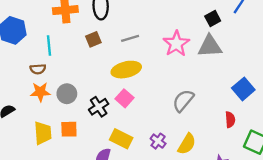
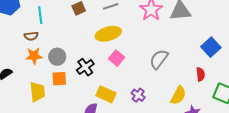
pink square: (124, 98) -> (117, 58), moved
orange square: (69, 129) -> (59, 79), moved
yellow semicircle: (187, 144) -> (178, 95), moved

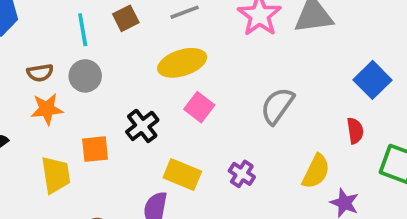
cyan line: (40, 15) -> (83, 30), moved
gray circle: (57, 57) -> (85, 76), moved

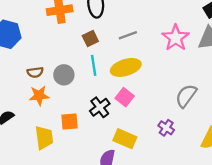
cyan line: (83, 30) -> (94, 65), moved
pink square: (199, 107) -> (125, 97), moved
purple cross: (242, 174) -> (166, 128), moved

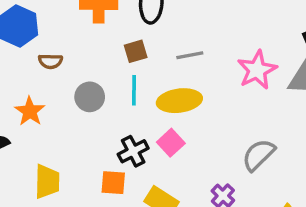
brown semicircle: (35, 72) -> (50, 61), moved
orange star: (39, 96) -> (30, 111), moved, turned 30
orange square: (69, 122) -> (113, 183), moved

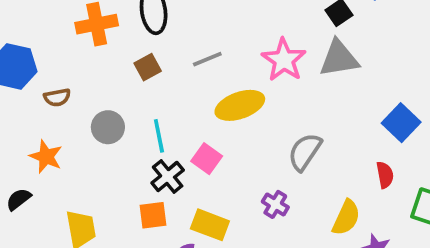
cyan line: (134, 90) -> (159, 136), moved
yellow ellipse: (179, 101) -> (240, 105), moved

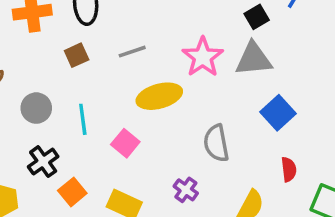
blue square: (401, 123) -> (278, 113), moved
gray semicircle: (305, 152) -> (216, 143), turned -48
black cross: (168, 176) -> (43, 162), moved
orange square: (153, 215) -> (72, 192), turned -36

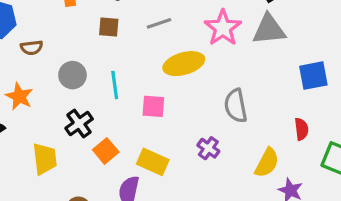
brown square: (77, 55) -> (109, 27), turned 30
blue square: (278, 113) -> (313, 76), moved, turned 32
pink square: (125, 143) -> (153, 106), turned -35

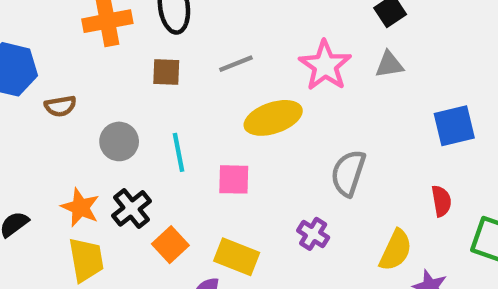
gray triangle: (269, 29) -> (389, 65), size x0.6
orange star: (19, 96) -> (80, 207), moved
gray semicircle: (236, 106) -> (348, 173), turned 32

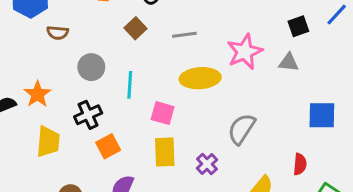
brown square: (166, 72) -> (136, 28), turned 30
orange star: (80, 207) -> (37, 94), moved
yellow rectangle: (237, 257) -> (165, 152), moved, turned 52

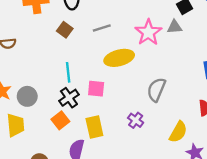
gray triangle: (289, 62) -> (175, 27), moved
gray circle: (91, 67) -> (27, 96), moved
black cross: (88, 115) -> (69, 98), moved
yellow rectangle: (165, 152) -> (94, 127), moved

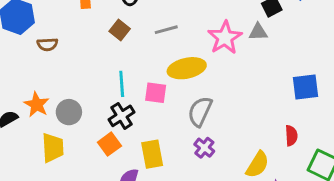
pink square: (96, 89) -> (156, 93), moved
gray semicircle: (156, 90) -> (200, 111), moved

